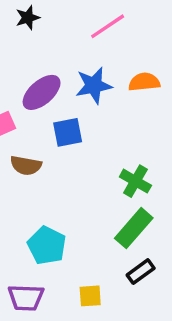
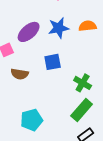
blue square: (68, 132) -> (53, 62), moved
cyan pentagon: (47, 245) -> (32, 120), turned 30

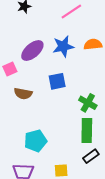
green rectangle: (82, 110) -> (87, 130), turned -40

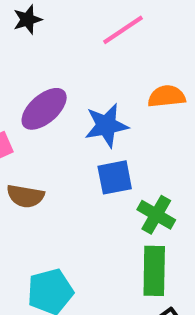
blue star: (63, 46) -> (106, 125), moved
blue square: (57, 81) -> (115, 177), moved

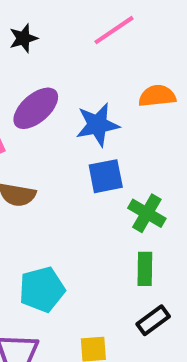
black star: (27, 20) -> (23, 38), moved
green rectangle: (154, 271) -> (145, 269), size x0.7

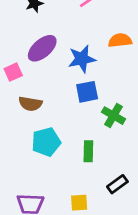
green rectangle: (145, 269) -> (88, 151), moved
cyan pentagon: (42, 289) -> (46, 142), moved

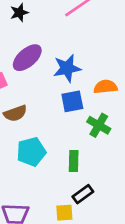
orange semicircle: (120, 40) -> (105, 87), moved
brown semicircle: (30, 104) -> (15, 113), turned -30
black rectangle: (117, 184) -> (83, 194), moved

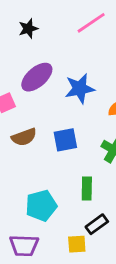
blue square: (72, 101) -> (65, 140), moved
cyan pentagon: (31, 152) -> (41, 206), moved

